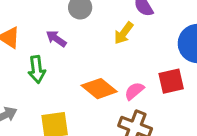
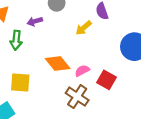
purple arrow: (56, 39) -> (35, 21), turned -64
red square: (171, 81) -> (107, 80), moved, turned 30

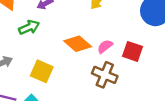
green arrow: (16, 40) -> (29, 27), turned -108
yellow square: (20, 83) -> (42, 71), turned 30

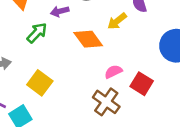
green arrow: (29, 27) -> (37, 33), turned -36
orange diamond: (78, 44) -> (88, 39), moved

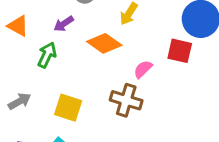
red square: (142, 84) -> (180, 51), moved
brown cross: (106, 102) -> (126, 100), moved

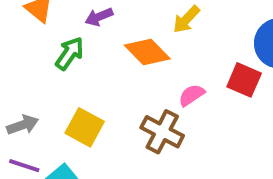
gray arrow: (20, 101) -> (23, 125), moved

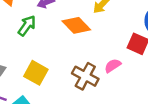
pink semicircle: (192, 95) -> (113, 66), moved

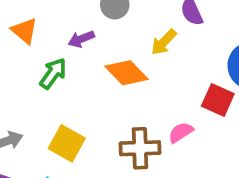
brown cross: (85, 76) -> (140, 148), turned -30

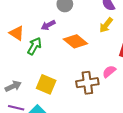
orange triangle: (24, 31) -> (17, 33), moved
yellow arrow: (164, 42) -> (106, 25), moved

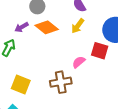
orange diamond: (75, 41) -> (47, 27), moved
pink semicircle: (109, 71) -> (79, 62), moved

